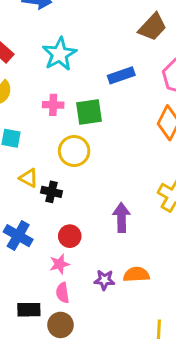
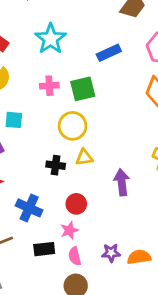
yellow triangle: (28, 178) -> (84, 157), moved, turned -30
orange semicircle: (136, 275) -> (139, 257), moved
purple star: (104, 280) -> (111, 253), moved
black rectangle: (29, 310) -> (44, 249), moved

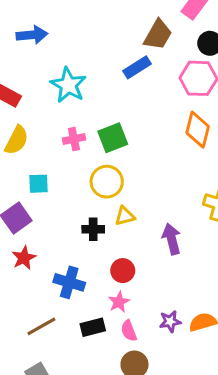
blue rectangle: (109, 53) -> (137, 67), moved

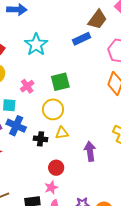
pink cross: (74, 139) -> (27, 86), moved, turned -32
blue cross: (69, 282) -> (16, 126), moved

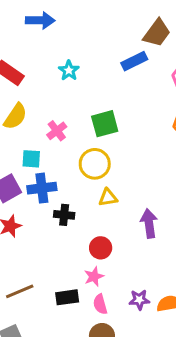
cyan star: (36, 45) -> (69, 70), size x0.6
blue cross: (16, 126) -> (42, 188), turned -30
black cross: (41, 139) -> (64, 215), moved

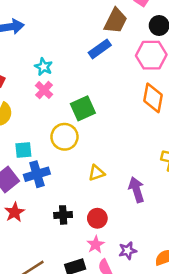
pink cross: (57, 131) -> (44, 90), moved
yellow circle: (95, 164) -> (64, 137), moved
black cross: (64, 215) -> (63, 215), moved
purple star: (139, 300) -> (128, 251), moved

